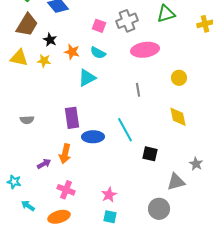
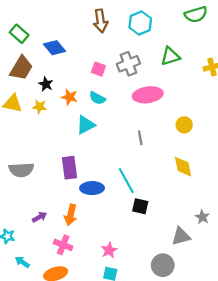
gray semicircle: (27, 120) -> (21, 170), size x1.6
orange arrow: (65, 154) -> (71, 215), moved
black square: (150, 154) -> (140, 206), moved

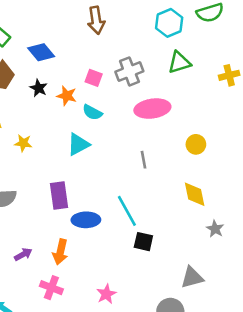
cyan hexagon: (140, 23) -> (169, 23), moved
black star: (46, 84) -> (39, 88), moved
orange star: (70, 97) -> (67, 96), moved
yellow star: (39, 107) -> (23, 143), moved
gray star: (202, 217) -> (215, 229), moved

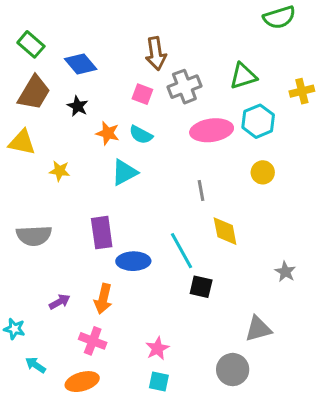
brown arrow: (96, 20) -> (156, 53), moved
cyan hexagon: (169, 23) -> (258, 121), moved
orange star: (67, 96) -> (108, 133), moved
yellow diamond: (195, 194) -> (225, 231), moved

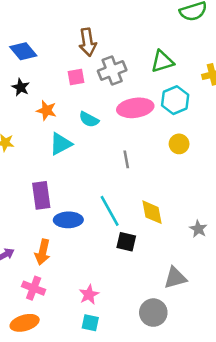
pink square: (142, 94) -> (76, 77), turned -30
cyan semicircle: (141, 135) -> (89, 119), moved
yellow diamond: (225, 231) -> (152, 212), moved

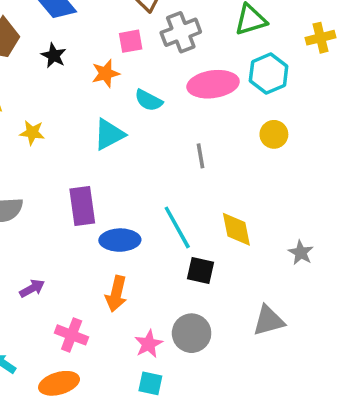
orange star: (46, 110) -> (106, 73), moved, turned -30
orange arrow: (43, 252) -> (116, 294), moved
gray circle: (153, 313) -> (192, 333), moved

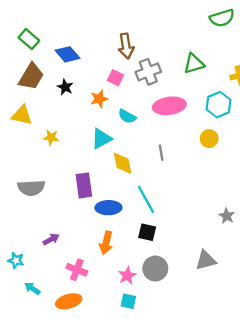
pink square: (131, 41) -> (115, 78), turned 35
cyan hexagon: (269, 73) -> (219, 105), moved
yellow diamond: (236, 229) -> (123, 163), moved
black square: (200, 270) -> (147, 232), moved

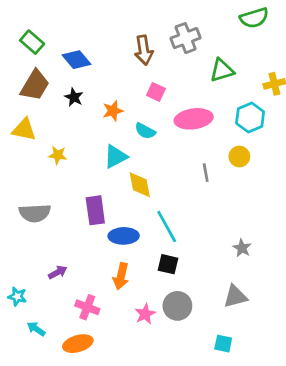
gray cross: (148, 72) -> (186, 38), moved
pink square: (115, 78) -> (156, 92), moved
gray line: (161, 153) -> (206, 173), moved
gray star: (227, 216) -> (242, 248), moved
cyan square: (128, 301) -> (223, 344), moved

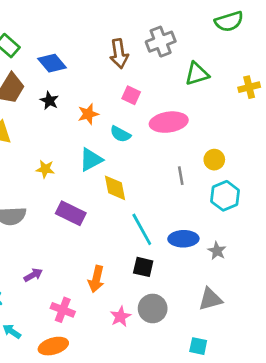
cyan hexagon: (250, 117) -> (225, 196), moved
yellow star: (58, 155) -> (45, 169), moved
purple rectangle: (95, 210) -> (71, 213), turned -56
blue ellipse: (124, 236) -> (183, 239), moved

